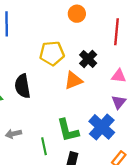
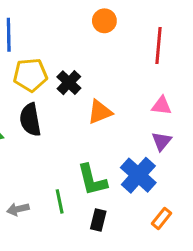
yellow pentagon: (52, 53) -> (30, 75), moved
black cross: (88, 59) -> (69, 83), moved
gray arrow: (13, 134) -> (18, 209), moved

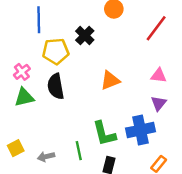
red line: (158, 46) -> (156, 28), turned 32
black cross: (69, 83) -> (85, 36), moved
blue cross: (138, 175) -> (140, 130), turned 36

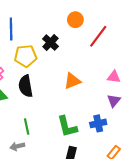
red line: (156, 28) -> (98, 36), moved
blue cross: (140, 130) -> (98, 123), size x0.7
green line: (79, 151) -> (27, 127), moved

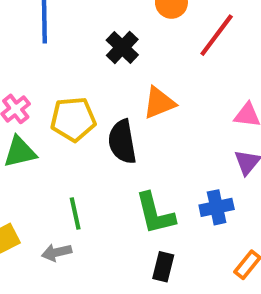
yellow pentagon: (26, 56) -> (73, 119), moved
orange triangle: (72, 81) -> (159, 103), moved
black semicircle: (26, 86) -> (122, 142), moved

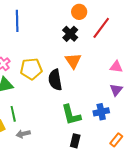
black cross: (122, 47) -> (70, 34), moved
orange triangle: (159, 103) -> (73, 61), turned -42
green line: (75, 213) -> (13, 114), moved

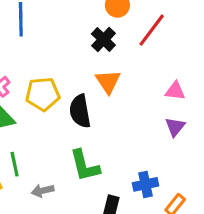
blue cross: (101, 112) -> (145, 184), moved
green L-shape: (71, 115) -> (85, 166), moved
gray arrow: (23, 134) -> (43, 191), moved

